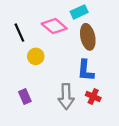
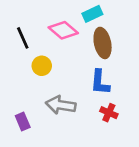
purple rectangle: (25, 97) -> (23, 121), moved
gray arrow: (66, 97) -> (61, 105), moved, turned 100

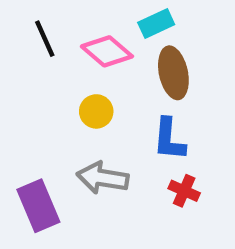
black line: (23, 38) -> (45, 39), moved
yellow circle: (42, 66) -> (96, 111), moved
purple rectangle: (23, 121) -> (38, 206), size x1.6

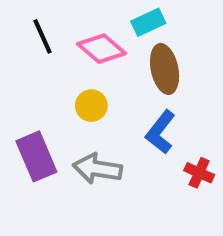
blue L-shape: (169, 139) -> (160, 132), turned 33
red cross: (184, 191) -> (199, 173), moved
purple rectangle: (38, 206) -> (36, 156), moved

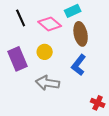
purple rectangle: (36, 156) -> (18, 59), moved
red cross: (199, 173) -> (98, 103), moved

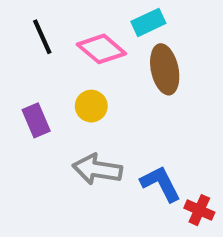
purple rectangle: (18, 59) -> (36, 120), size x0.7
blue L-shape: (79, 65) -> (161, 184), moved, turned 115

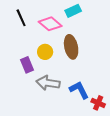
brown ellipse: (165, 69) -> (71, 47), moved
purple rectangle: (36, 120) -> (27, 65), moved

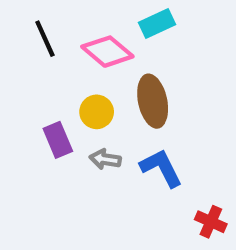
gray arrow: (48, 83) -> (105, 159), moved, size x0.6
blue L-shape: (79, 90) -> (161, 168), moved

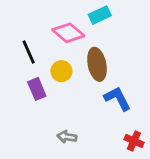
black line: (45, 39) -> (29, 52), moved
gray arrow: (105, 159) -> (67, 137), moved
blue L-shape: (161, 168) -> (118, 99), moved

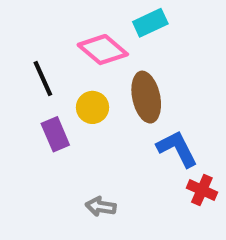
red cross: (134, 141) -> (202, 190), moved

